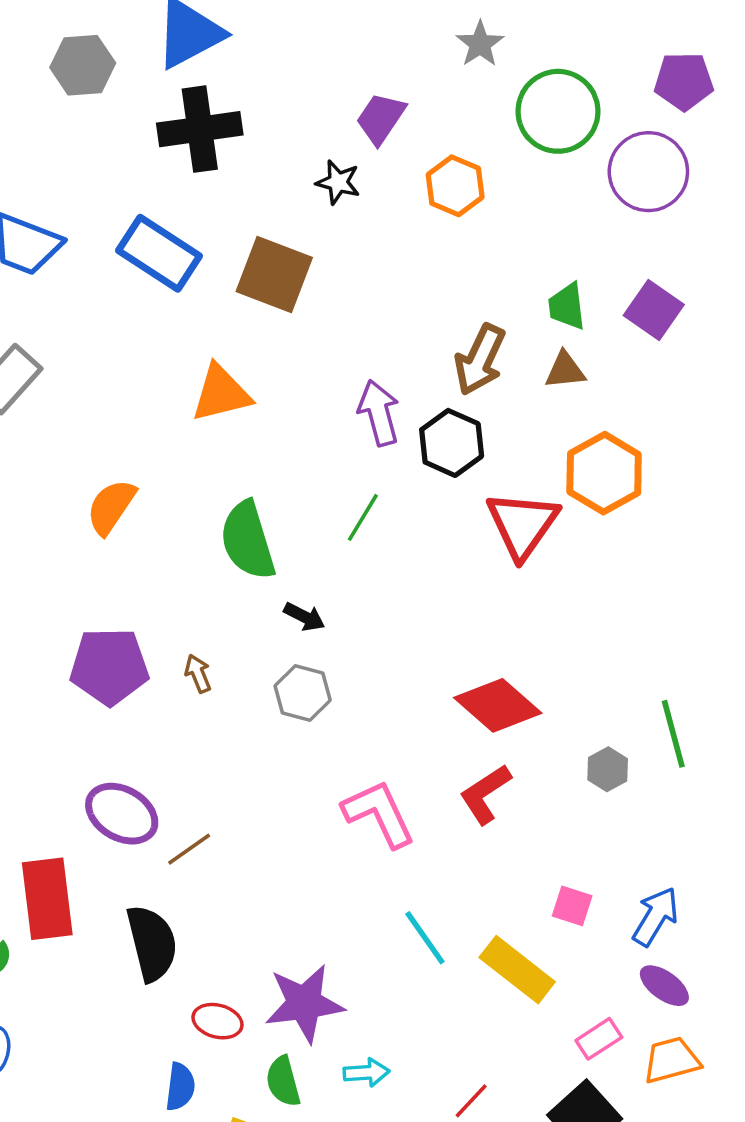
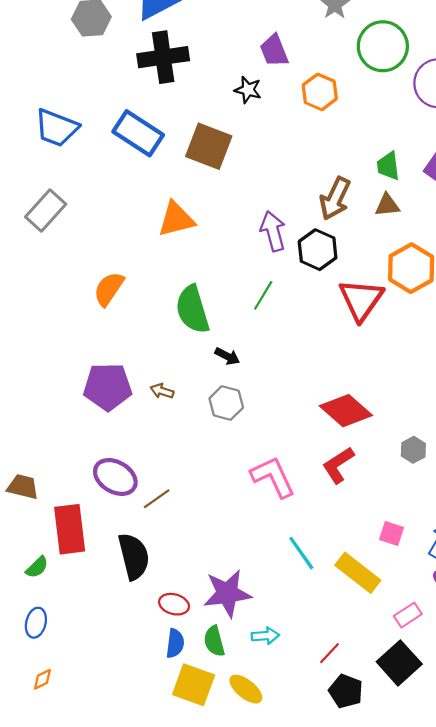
purple trapezoid: (381, 118) -> (274, 51), turned -56
brown arrow: (198, 674) -> (162, 391), turned -50
blue semicircle: (180, 1087) -> (175, 643), moved

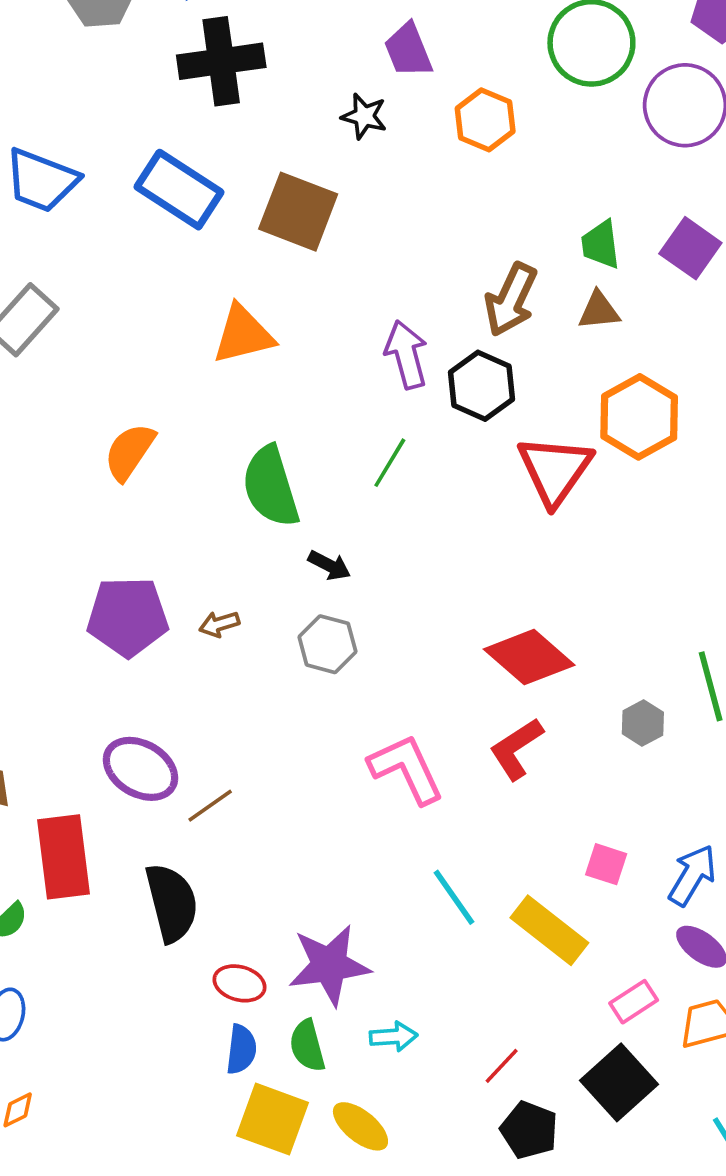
brown arrow: (162, 391) -> (219, 624), turned -35

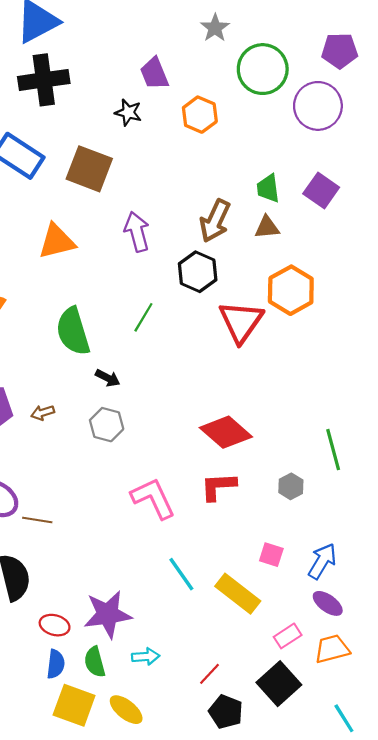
purple arrow: (406, 355) -> (137, 232), moved
gray hexagon: (643, 723) -> (291, 486), moved
red L-shape: (516, 749) -> (218, 486), turned 30
brown line: (210, 806) -> (37, 520), turned 44

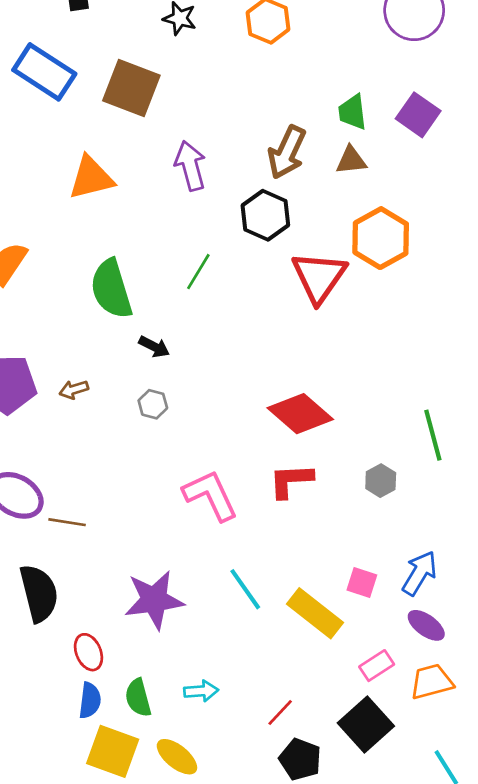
gray hexagon: (107, 425) -> (153, 404), size x0.7
pink square: (271, 555) -> (362, 582), moved
purple star: (108, 614) -> (154, 600), moved
red ellipse: (55, 625) -> (88, 652), turned 52

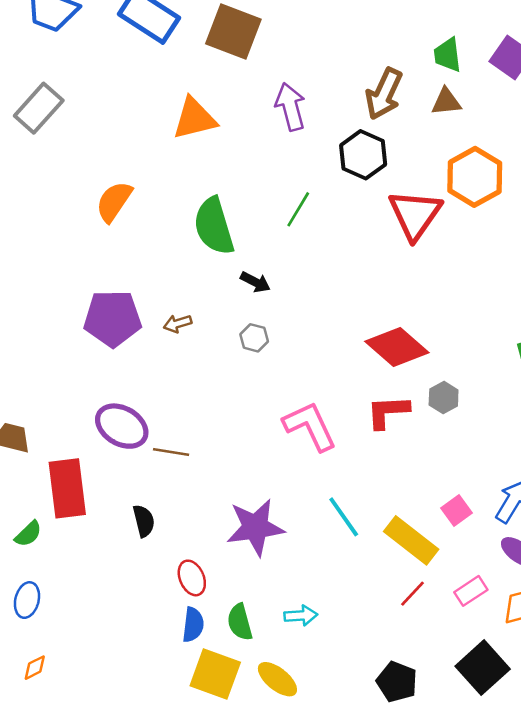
gray hexagon: (381, 481) -> (444, 398), moved
pink square: (362, 582) -> (457, 510), turned 36
black semicircle: (39, 593) -> (144, 521), size x0.6
red line: (280, 712) -> (412, 594), moved
black square: (366, 725) -> (483, 668), moved

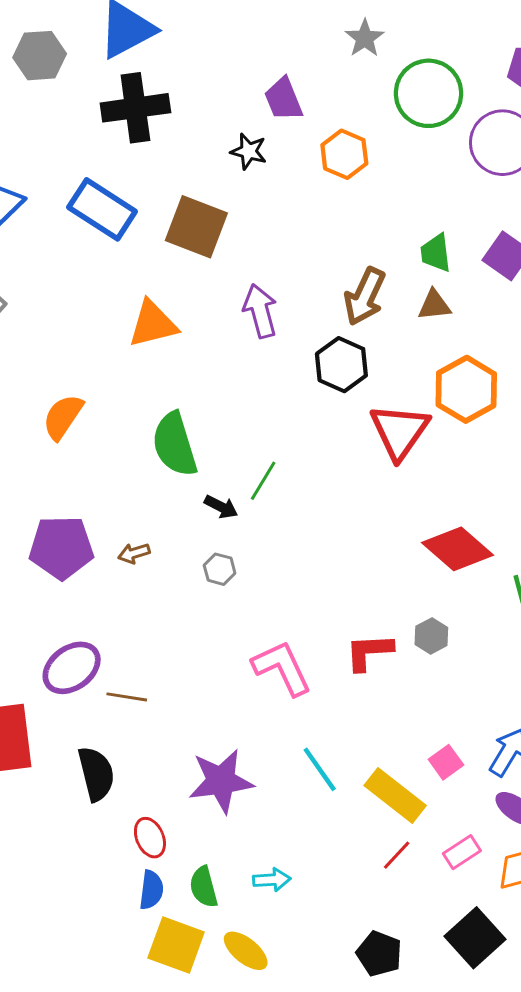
green line: (298, 209) -> (263, 481), moved
red diamond: (397, 347) -> (458, 549), moved
purple ellipse: (122, 426) -> (72, 668), turned -66
black semicircle: (144, 521) -> (96, 774), size x1.5

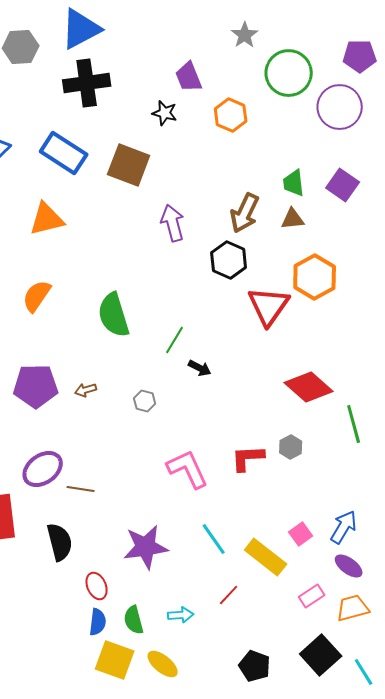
orange triangle: (153, 324) -> (47, 219), moved
black arrow: (221, 507) -> (200, 368), moved
red line: (397, 855) -> (229, 595), moved

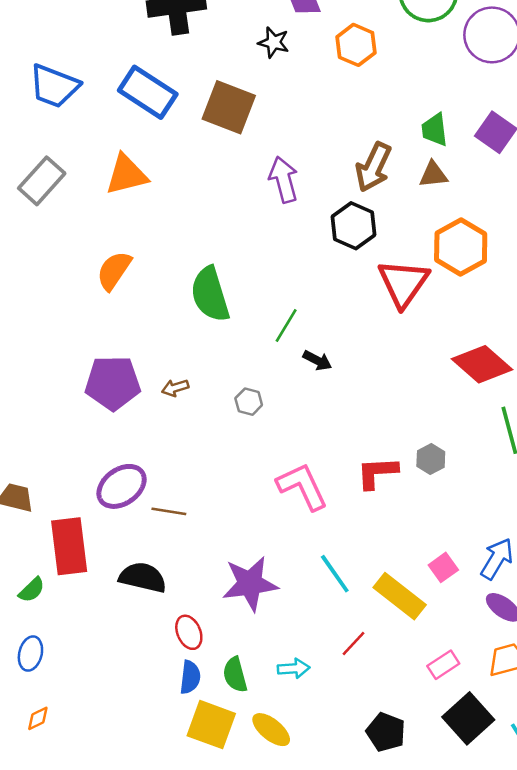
red diamond: (309, 387) -> (482, 364), moved
black semicircle: (60, 542) -> (143, 577), turned -63
pink rectangle: (312, 596) -> (443, 665), moved

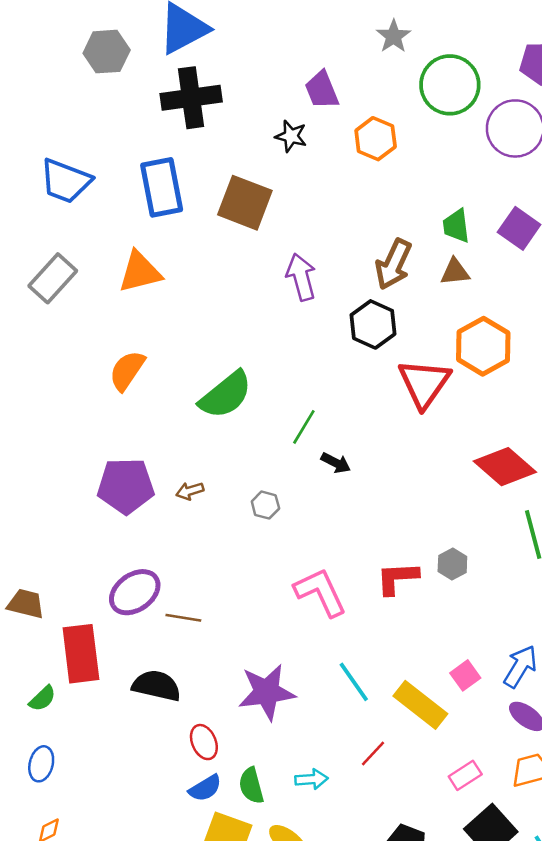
blue rectangle: (148, 92) -> (162, 187), turned 46
green semicircle: (210, 294) -> (226, 395), turned -112
blue semicircle: (190, 677) -> (205, 788), turned 52

